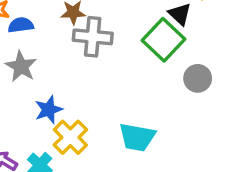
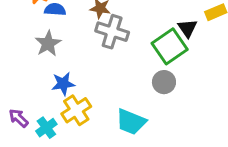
gray circle: (198, 78) -> (164, 82), moved

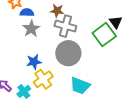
gray star: (48, 44) -> (31, 29), moved
gray circle: (164, 82) -> (68, 53), moved, size x1.6

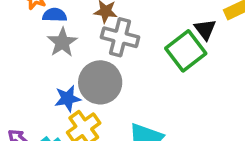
gray circle: (68, 53) -> (100, 82), moved

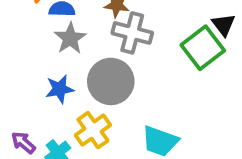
blue star: (68, 98) -> (60, 89), moved

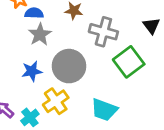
gray cross: (132, 33) -> (103, 32), moved
green square: (203, 48) -> (129, 62), moved

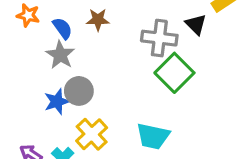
blue semicircle: (34, 13) -> (62, 28), moved, turned 60
gray cross: (103, 32) -> (159, 38), moved
gray circle: (69, 66) -> (79, 91), moved, size x0.7

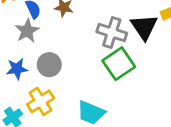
black triangle: (196, 24) -> (144, 27), size x1.5
gray circle: (79, 91) -> (49, 65), moved

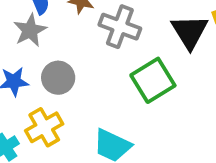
gray cross: (112, 33) -> (120, 27), moved

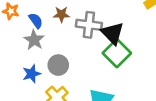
black triangle: (190, 32) -> (112, 33), moved

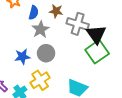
blue semicircle: (36, 21) -> (34, 13), turned 40
gray star: (34, 40) -> (41, 29), moved

